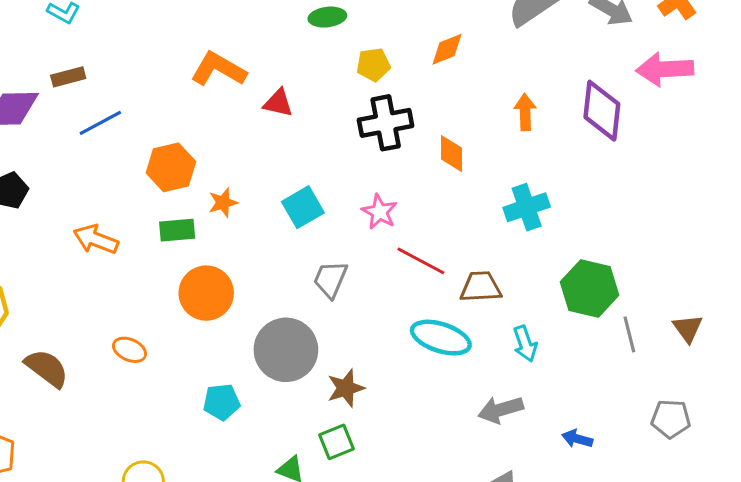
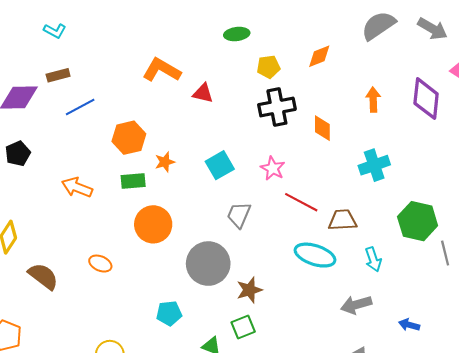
cyan pentagon: (222, 402) -> (169, 313), moved

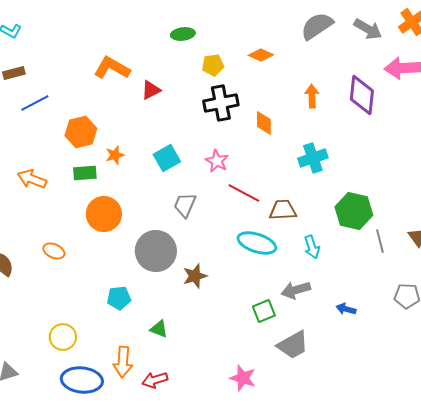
orange diamond: (319, 56) -> (261, 55), turned 45
red triangle: (203, 93) -> (151, 90), turned -40
green square: (243, 327) -> (264, 311), moved

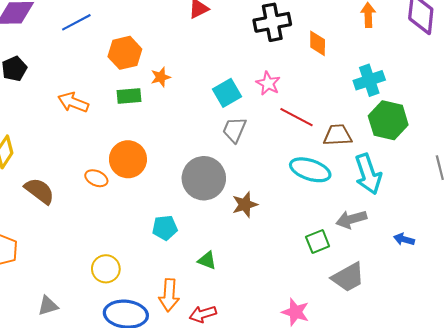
cyan square: (167, 158) -> (227, 93), moved
green hexagon: (354, 211) -> (388, 120), moved
orange circle: (104, 214) -> (128, 159), moved
cyan arrow: (312, 247) -> (368, 174), size x1.6

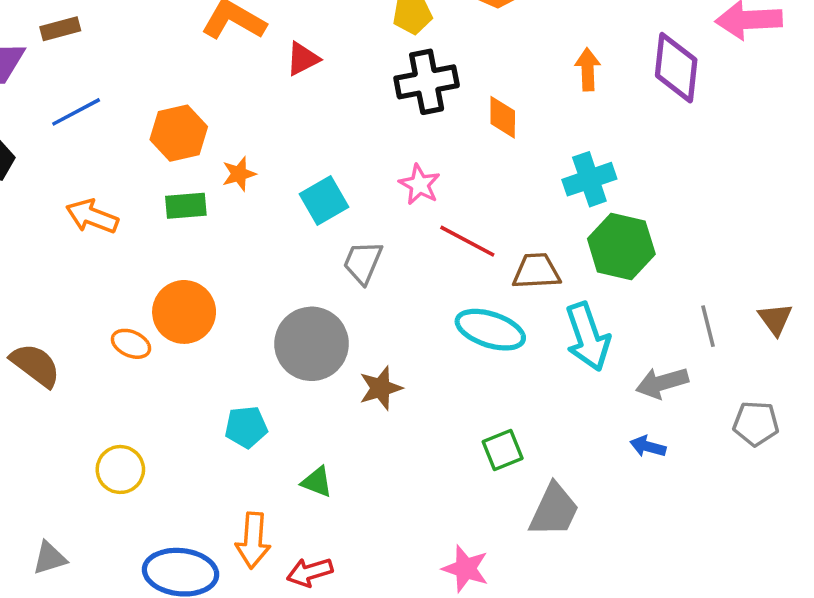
blue line: (76, 22) -> (76, 112), moved
cyan square: (227, 93) -> (324, 200), moved
gray arrow: (351, 219) -> (662, 383), moved
yellow circle: (106, 269) -> (120, 469), moved
gray trapezoid: (348, 277) -> (554, 510), turned -36

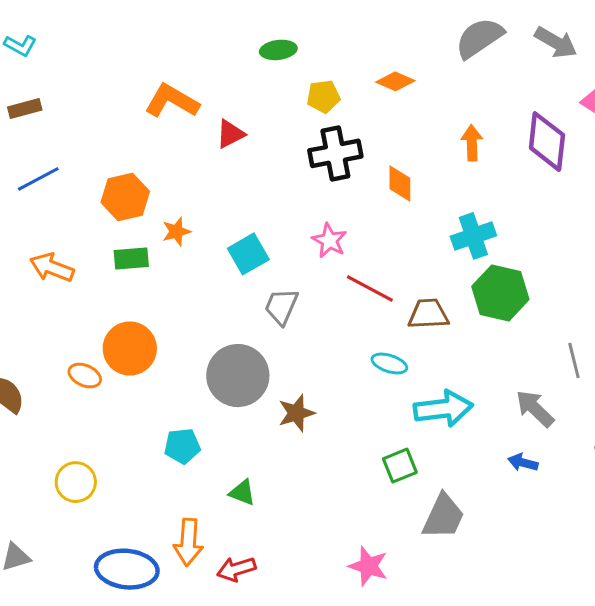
cyan ellipse: (490, 330) -> (389, 364), size x0.6
cyan arrow: (588, 337) -> (443, 409), moved, turned -78
gray arrow: (662, 383) -> (535, 409), turned 60

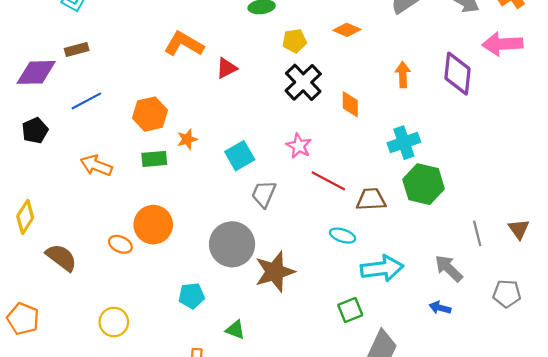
black cross: (335, 153) -> (303, 82), turned -33
brown star: (296, 413) -> (275, 272), size x1.5

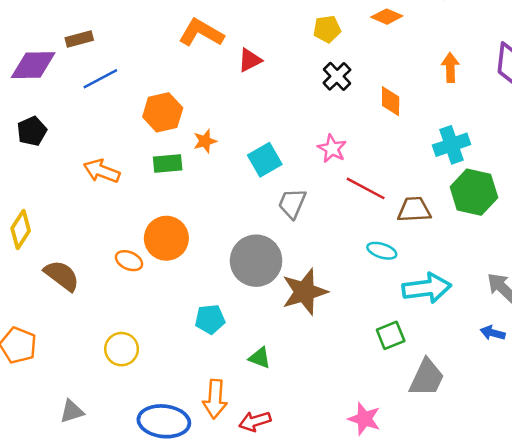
black cross: (303, 82) -> (337, 76), size x0.7
blue line: (86, 101) -> (100, 79), moved

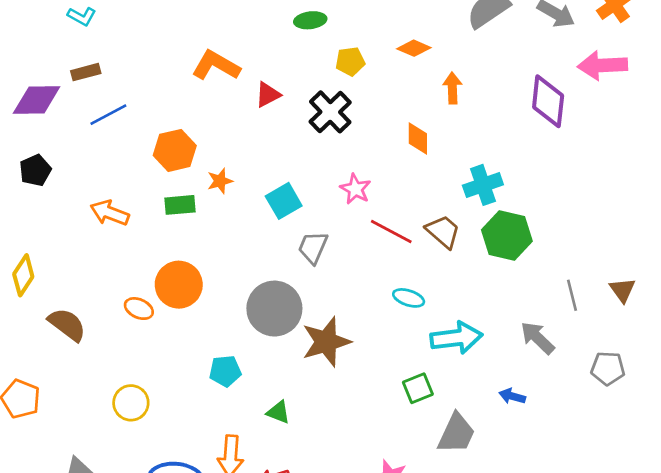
orange arrow: (450, 68) -> (452, 88), moved
black cross: (337, 76) -> (330, 112), moved, size x1.4
brown trapezoid: (414, 210) -> (443, 231), moved, turned 44
blue arrow: (493, 333) -> (512, 396), moved

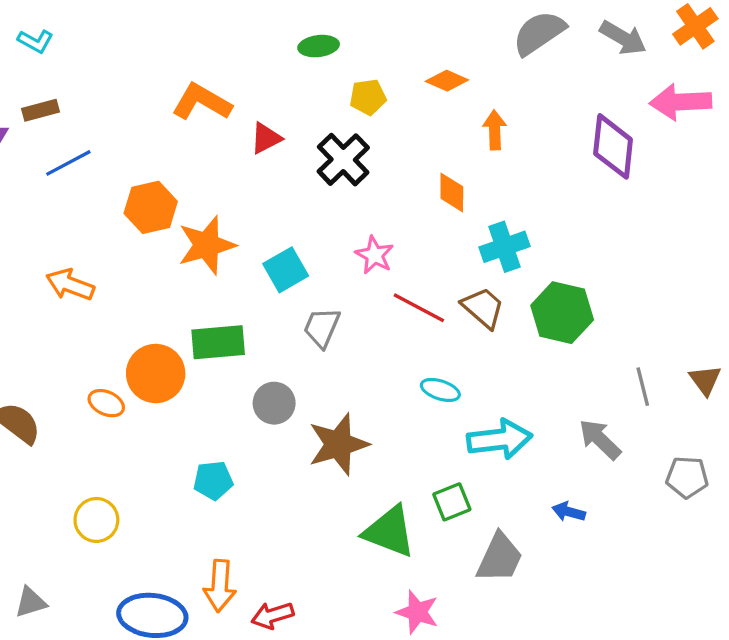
orange star: (220, 181) -> (207, 245), size x1.8
cyan cross: (483, 185) -> (504, 247), moved
green rectangle: (180, 205) -> (218, 342), moved, size x1.4
gray circle: (274, 309) -> (274, 403), size x0.6
green triangle: (278, 412) -> (389, 531), moved, size x1.8

